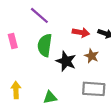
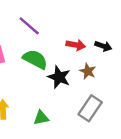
green semicircle: (45, 45) -> (35, 59), turned 110
gray rectangle: (94, 89) -> (90, 108), turned -60

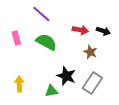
black star: (59, 77) -> (66, 76), moved

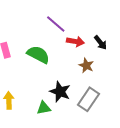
purple line: (41, 14) -> (56, 24), moved
black arrow: (103, 31) -> (100, 43), turned 32

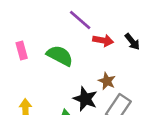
brown star: (86, 65) -> (107, 81), moved

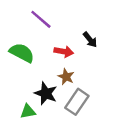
red arrow: (103, 40) -> (64, 52), moved

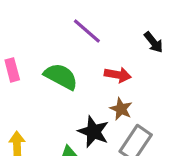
black arrow: (90, 40) -> (153, 42), moved

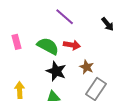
red arrow: (118, 75) -> (72, 45), moved
black star: (93, 132) -> (56, 71), moved

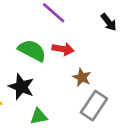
black star: (56, 71) -> (21, 87), moved

